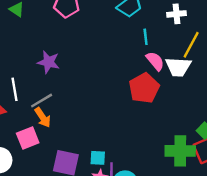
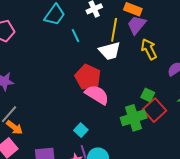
pink semicircle: (155, 61) -> (97, 95), moved, size x1.4
cyan square: (98, 158) -> (81, 130), moved, turned -32

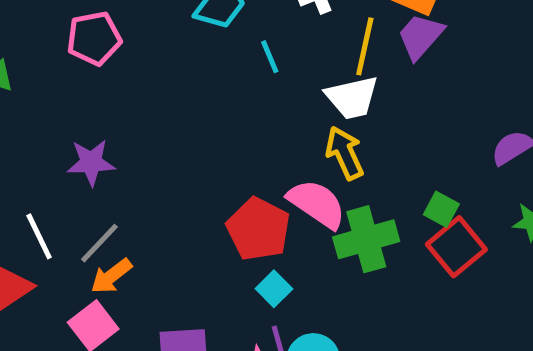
yellow arrow: (149, 49) -> (345, 153), moved
red pentagon: (88, 77) -> (258, 229), moved
green cross: (134, 118) -> (366, 239), moved
orange arrow: (14, 127) -> (111, 276), turned 102

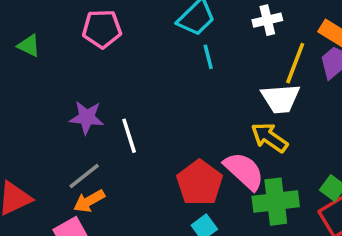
cyan line: (270, 57) -> (208, 57), moved
yellow arrow: (345, 153) -> (269, 137), turned -39
white line: (39, 236) -> (129, 136), moved

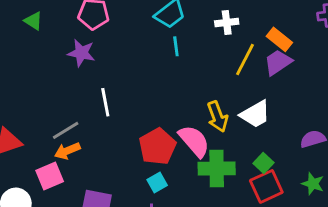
white trapezoid: (281, 99) -> (255, 114), moved, turned -32
purple star: (87, 117) -> (81, 53), moved
yellow arrow: (269, 137) -> (217, 117), turned -152

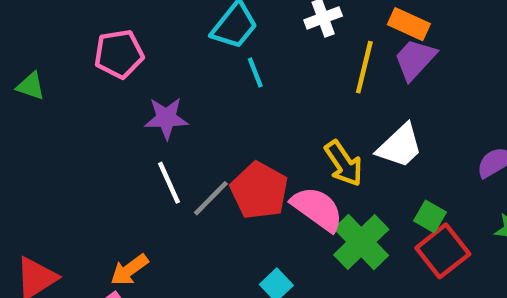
purple star: (81, 53) -> (166, 118), moved
gray line: (66, 130) -> (211, 198), moved
red pentagon: (157, 146) -> (259, 191), moved
green cross: (217, 168) -> (361, 242), turned -30

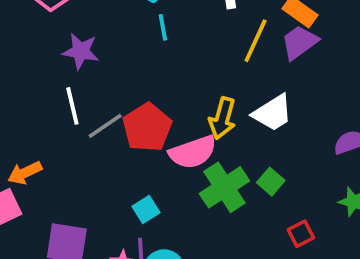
yellow arrow: (344, 163) -> (222, 118), turned 39
pink semicircle: (317, 209) -> (193, 152), turned 114
green square: (430, 217) -> (271, 182), moved
red square: (443, 251) -> (301, 234), moved, size x0.6

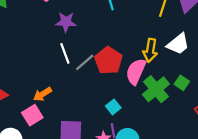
pink semicircle: (193, 152) -> (136, 71), turned 140

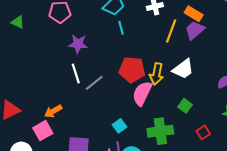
red pentagon: (108, 60) -> (132, 70), moved, turned -30
green cross: (156, 89) -> (160, 131), moved, turned 30

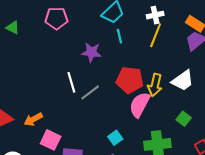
yellow line: (171, 31) -> (156, 35), moved
purple star: (78, 44) -> (91, 52), moved
orange arrow: (53, 111) -> (33, 119), moved
pink square: (43, 131) -> (51, 140), moved, turned -36

